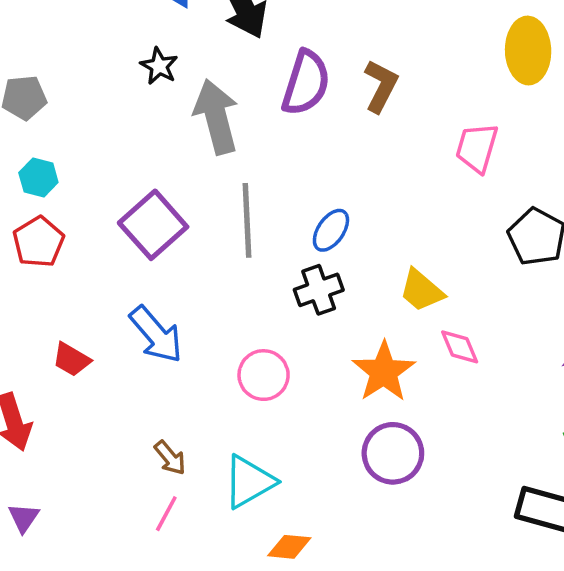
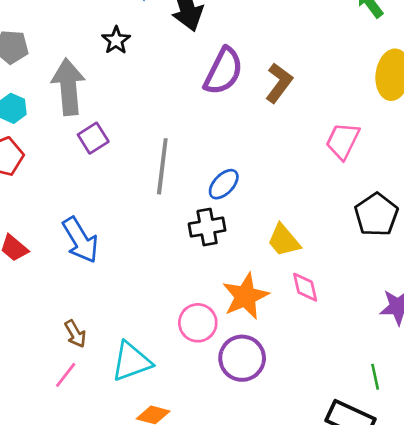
gray arrow: (216, 117) -> (68, 87), moved
purple square: (153, 225) -> (93, 138), moved, size x0.6
pink circle: (264, 375) -> (198, 323), moved

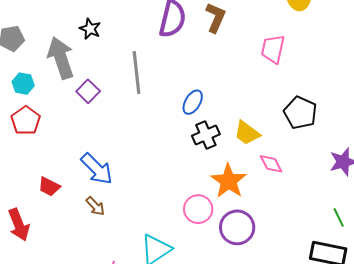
black star: (116, 40) -> (90, 29), moved
gray line: (162, 166) -> (137, 72), moved
black pentagon: (376, 215) -> (300, 113), moved
black cross: (207, 227) -> (206, 135), moved
brown arrow: (75, 334) -> (95, 206), moved

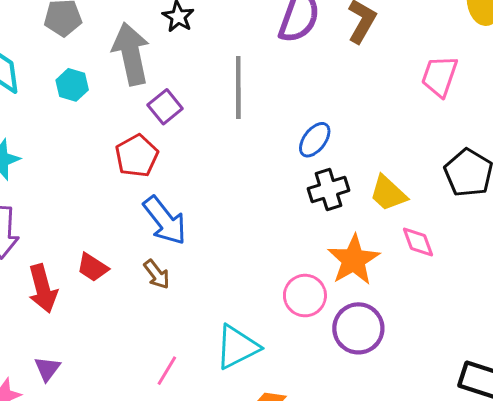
red pentagon: (26, 121) -> (137, 156), moved
red trapezoid: (49, 187) -> (93, 267), moved

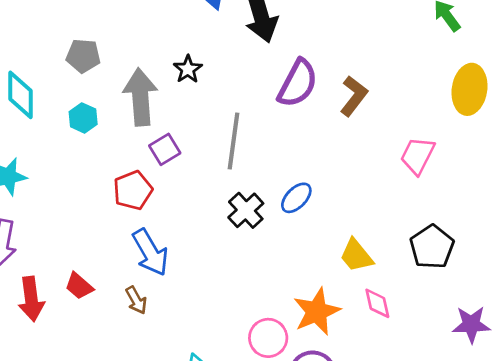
black cross: (328, 190) -> (246, 210), moved, turned -33

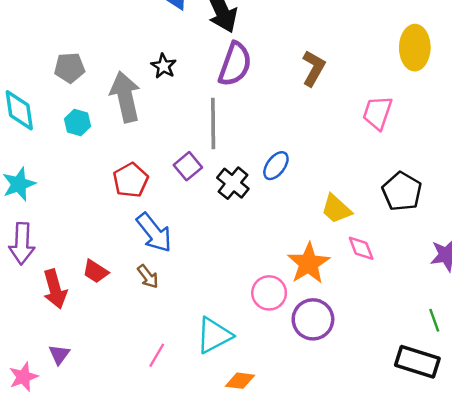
purple semicircle: (298, 83) -> (235, 64), moved
purple square: (165, 149) -> (188, 166), moved

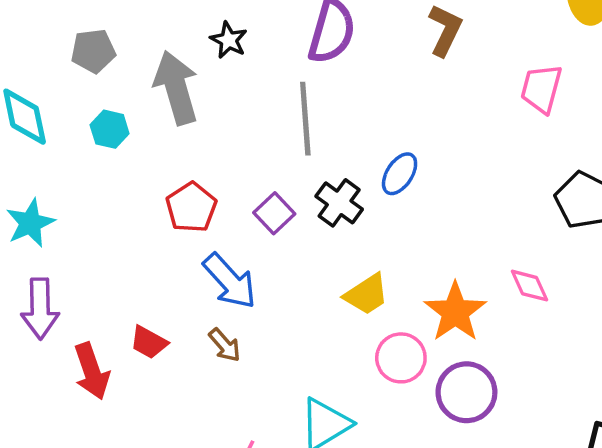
purple square: (188, 166) -> (274, 213), moved
yellow trapezoid: (336, 209) -> (366, 294), moved, turned -72

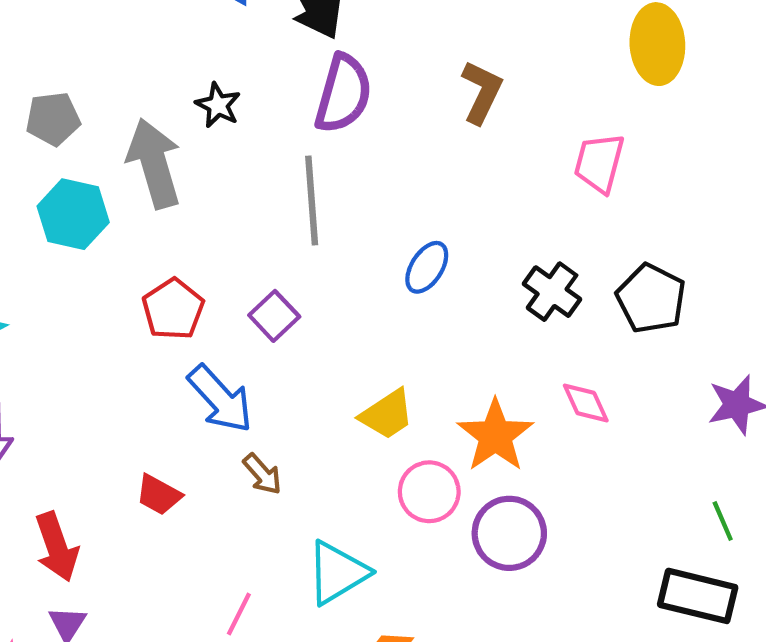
cyan hexagon: (110, 129) -> (73, 214), size x1.5
black cross: (339, 203) -> (552, 292), moved
red trapezoid: (149, 342) -> (159, 495), moved
brown arrow: (225, 345) -> (262, 474), moved
red arrow: (92, 371) -> (57, 547), moved

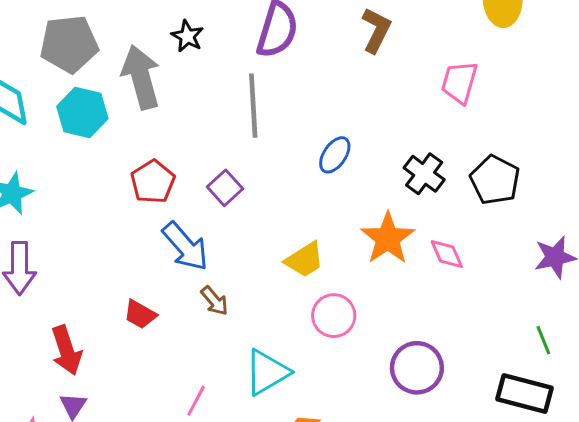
gray pentagon: (53, 119) -> (69, 44), size x1.5
orange star: (495, 435) -> (388, 238), moved
purple circle: (509, 533) -> (417, 368), moved

